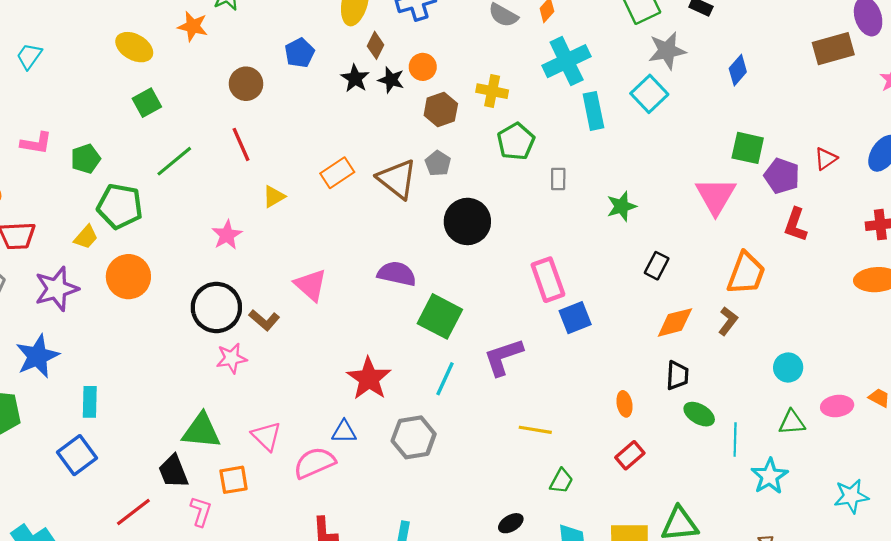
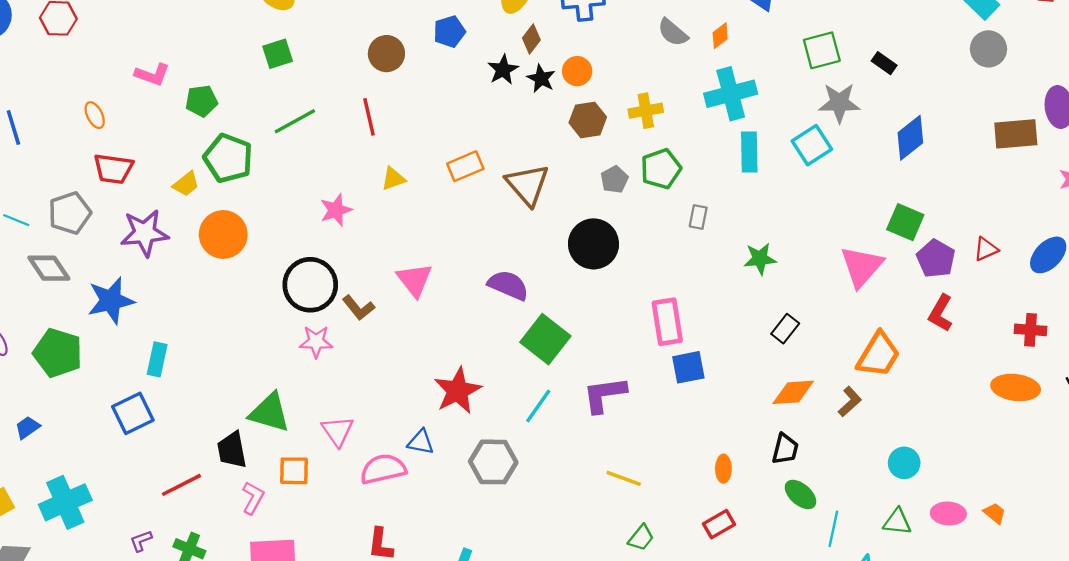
blue diamond: (738, 70) -> (910, 138), size x1.4
yellow cross: (492, 91) -> (646, 111), turned -32
gray pentagon: (438, 163) -> (614, 179), moved

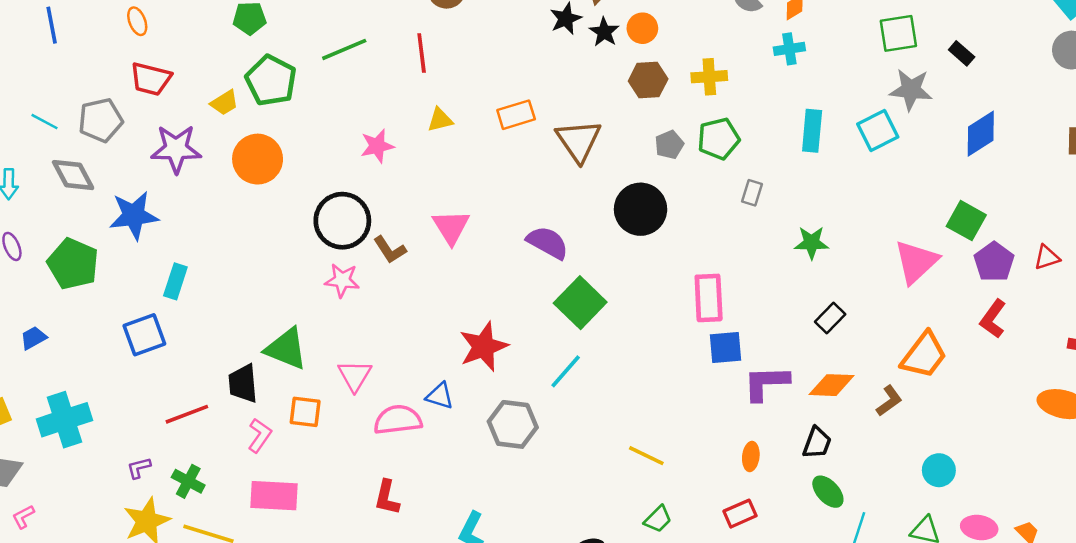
cyan cross: (731, 94) -> (789, 49), moved, size x0.6
purple L-shape: (604, 395) -> (766, 383), moved

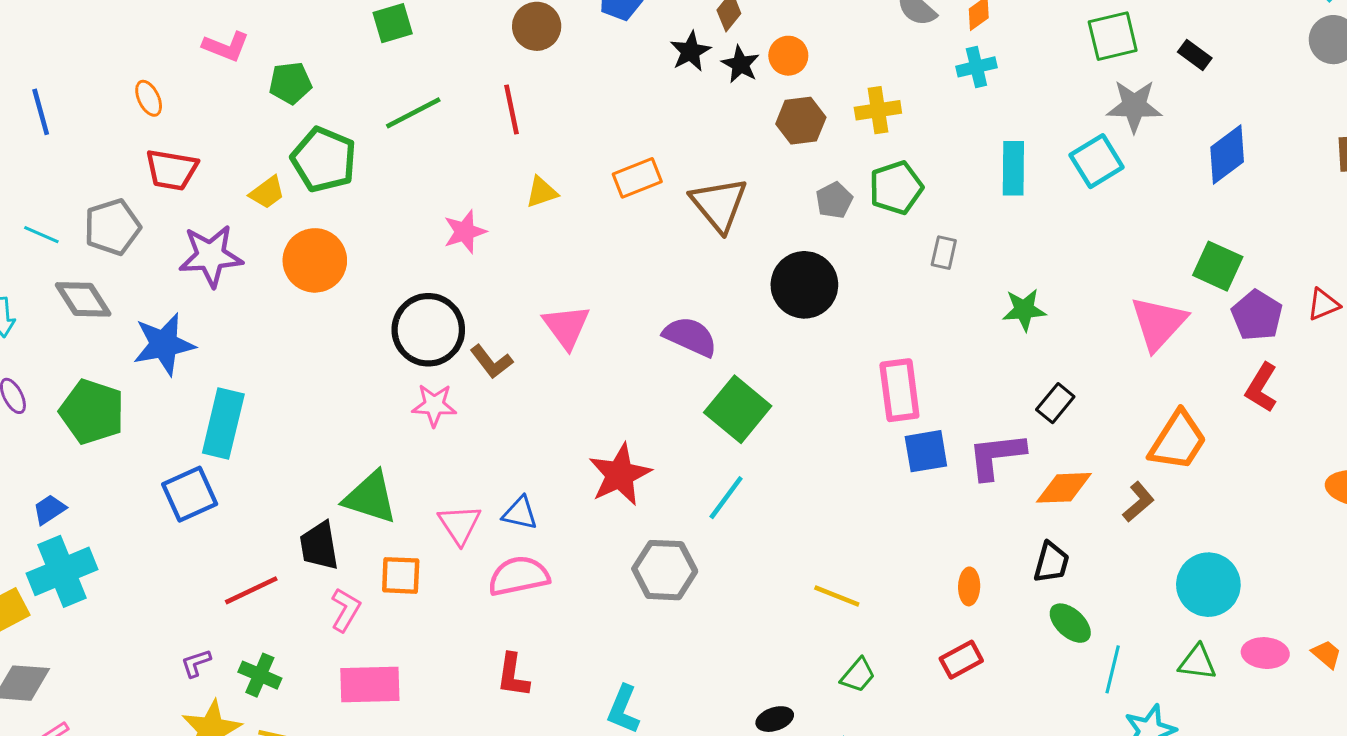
cyan rectangle: (175, 281) -> (223, 424), size x1.5
purple L-shape: (766, 383) -> (996, 456), moved
blue triangle: (440, 396) -> (520, 513), moved
cyan cross: (65, 420) -> (62, 571), moved
cyan circle: (939, 470) -> (1208, 585), size x1.5

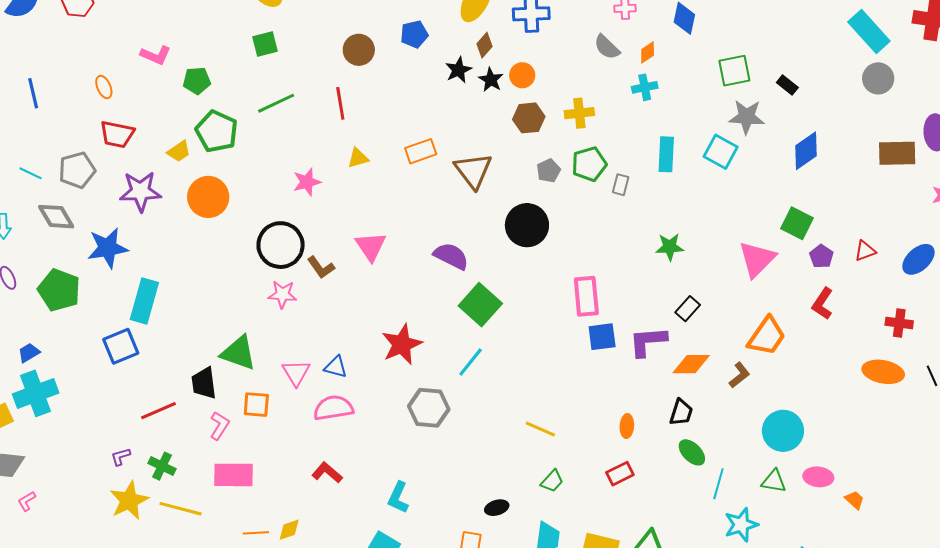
cyan square: (1097, 161) -> (721, 152), turned -32
gray rectangle: (944, 253) -> (621, 185), moved
purple pentagon: (1257, 315) -> (821, 256), size x0.7
orange trapezoid: (1326, 654) -> (855, 500), moved
red L-shape: (513, 675) -> (327, 473), turned 120

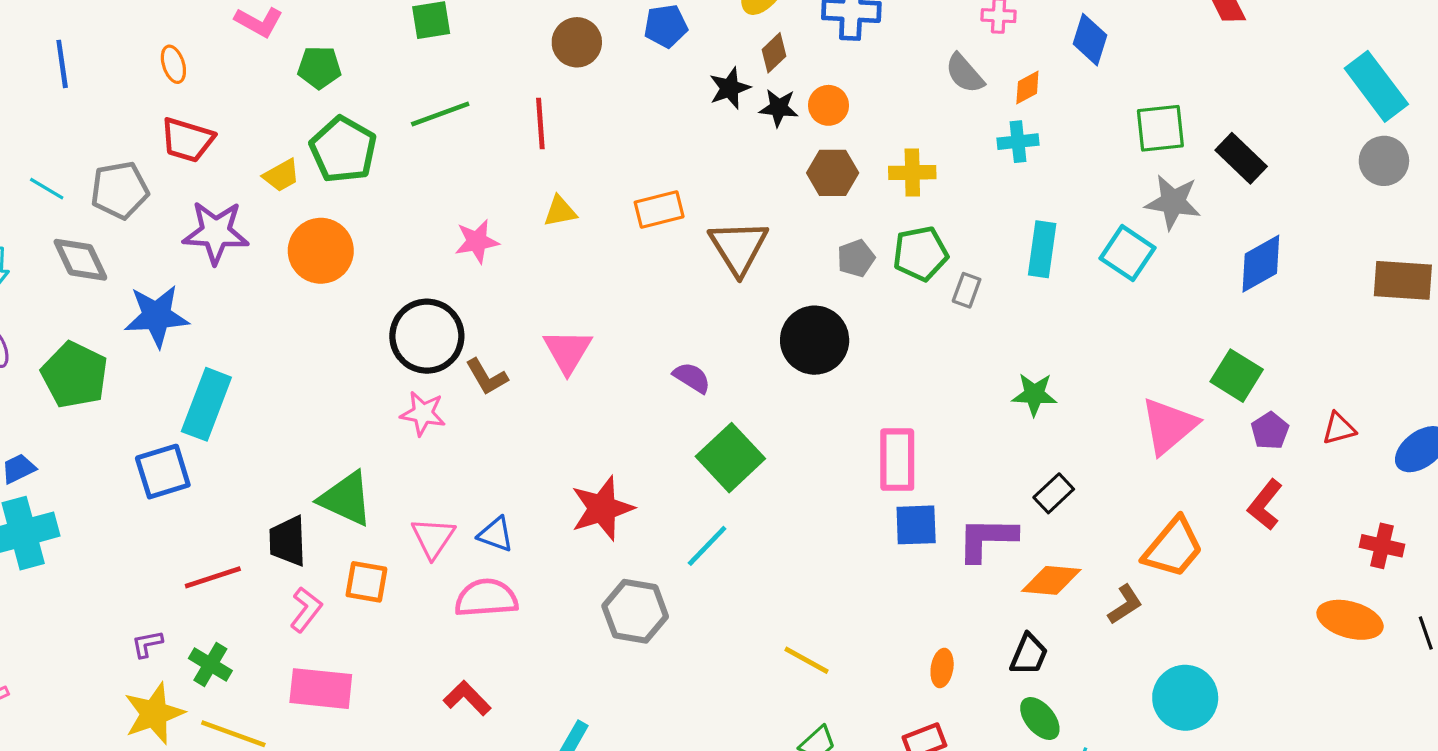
black star: (491, 80) -> (779, 108), turned -30
black rectangle: (787, 85) -> (1241, 158), size x1.5
purple semicircle: (451, 256) -> (692, 378), size x0.7

